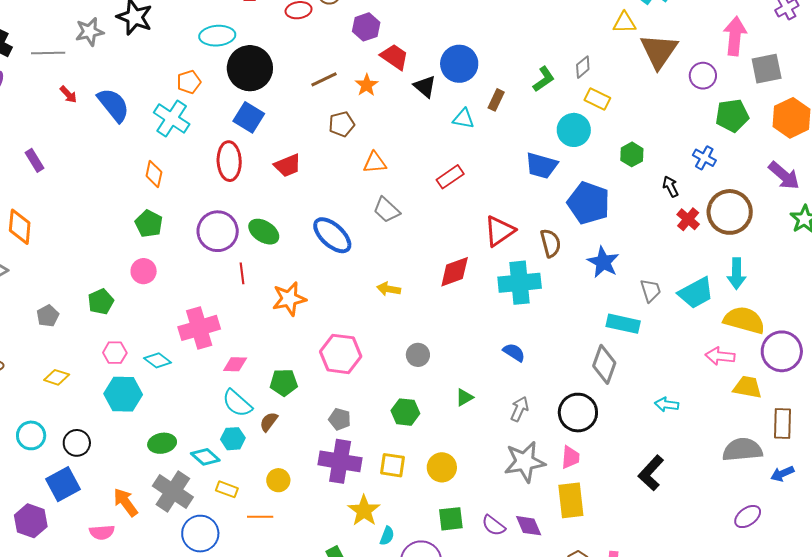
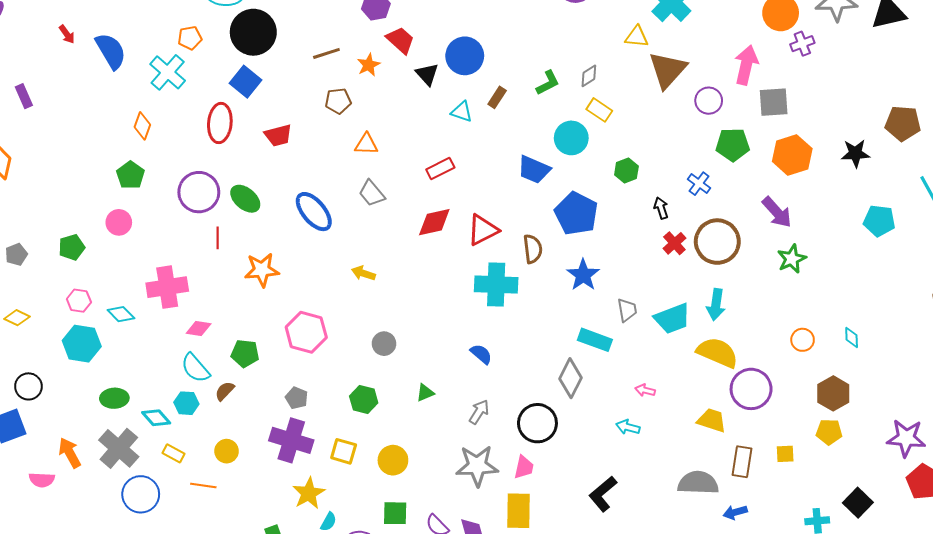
red diamond: (455, 272) -> (434, 222), moved
pink arrow: (720, 356) -> (645, 390), moved, size x0.7

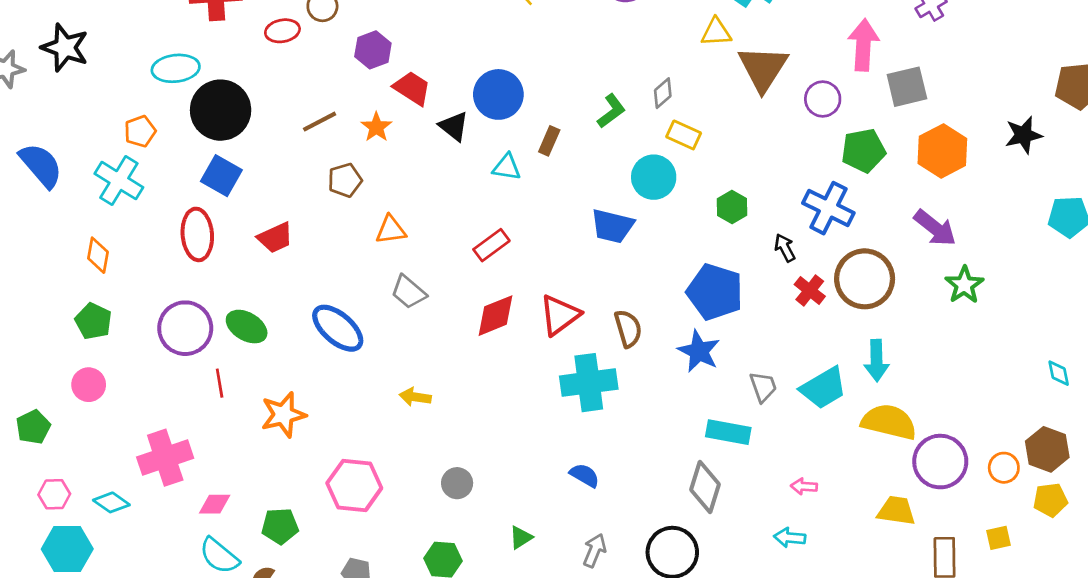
blue cross: (699, 184) -> (828, 208), size x1.6
blue pentagon: (576, 214) -> (715, 292), moved
orange circle: (803, 340) -> (1004, 468), moved

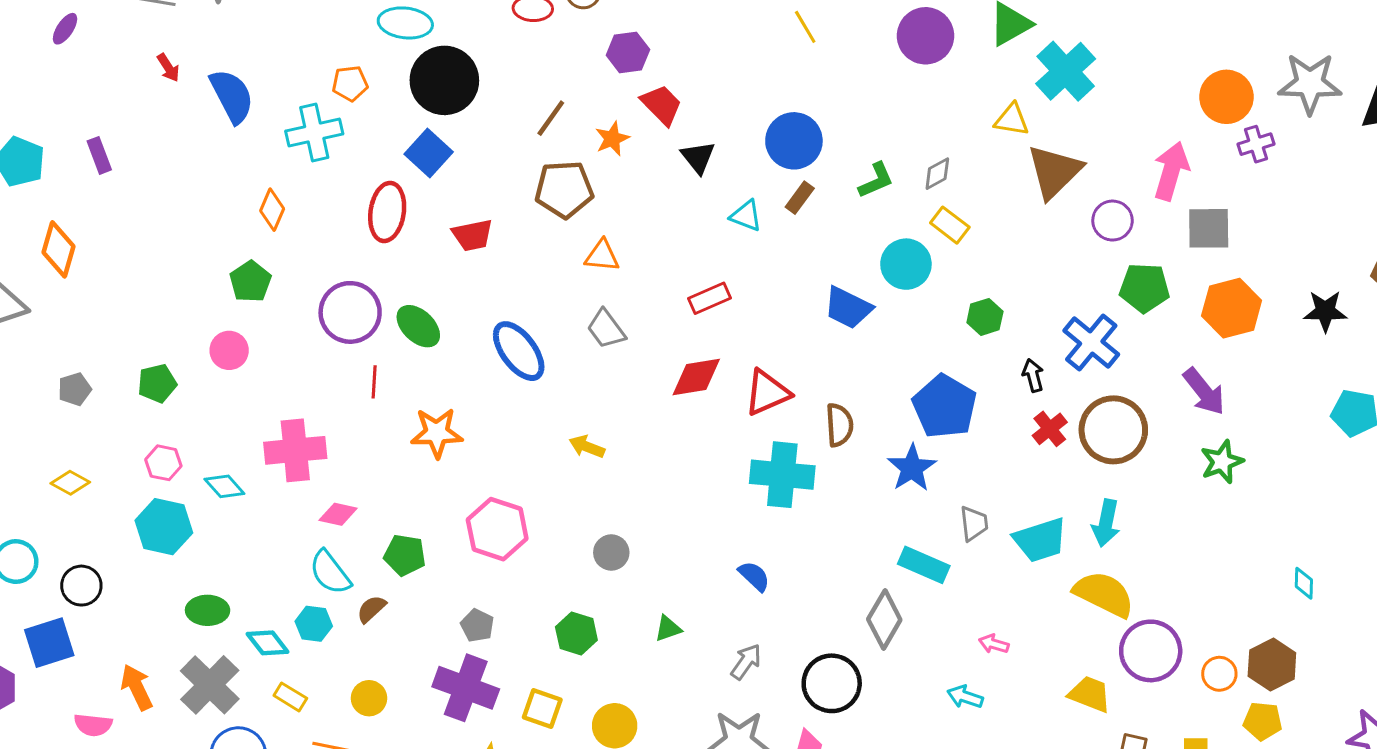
blue circle: (498, 94) -> (794, 141), moved
brown line: (320, 122) -> (551, 118), turned -40
brown pentagon: (345, 180) -> (564, 189), size x1.5
cyan cross: (119, 181) -> (314, 133), turned 33

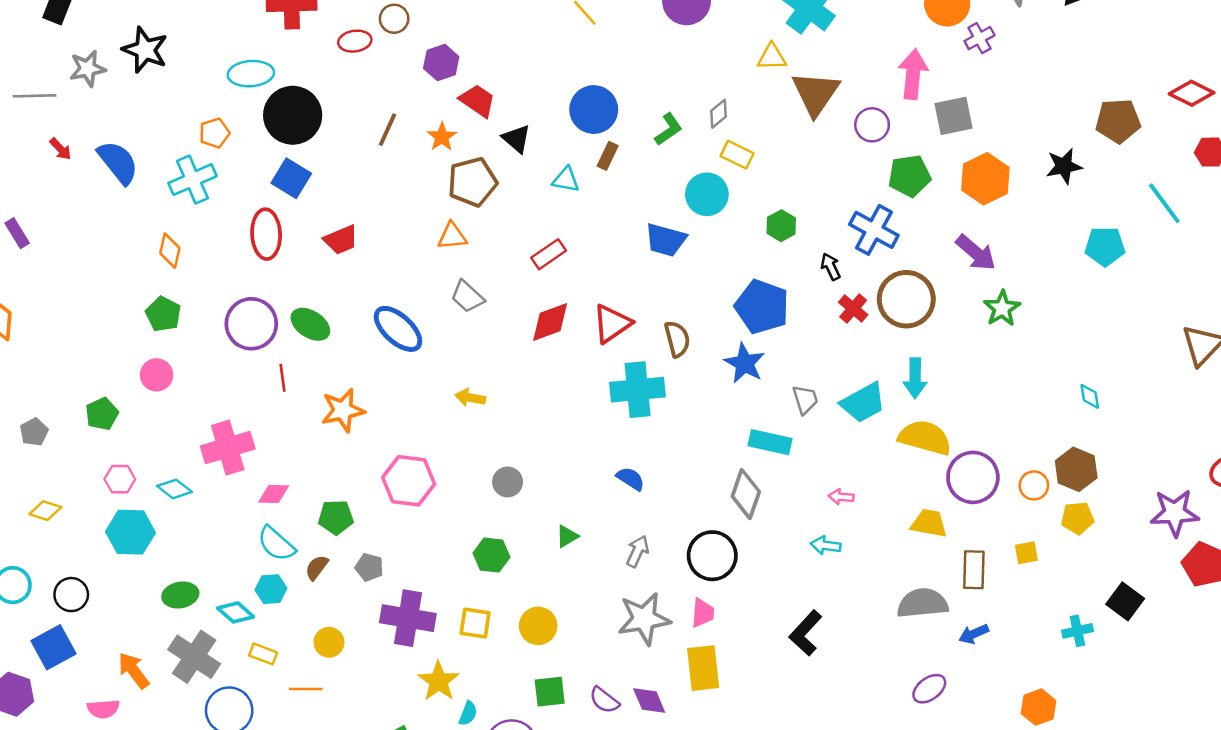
brown pentagon: (564, 189) -> (472, 182), moved
gray pentagon: (477, 625) -> (369, 567), moved

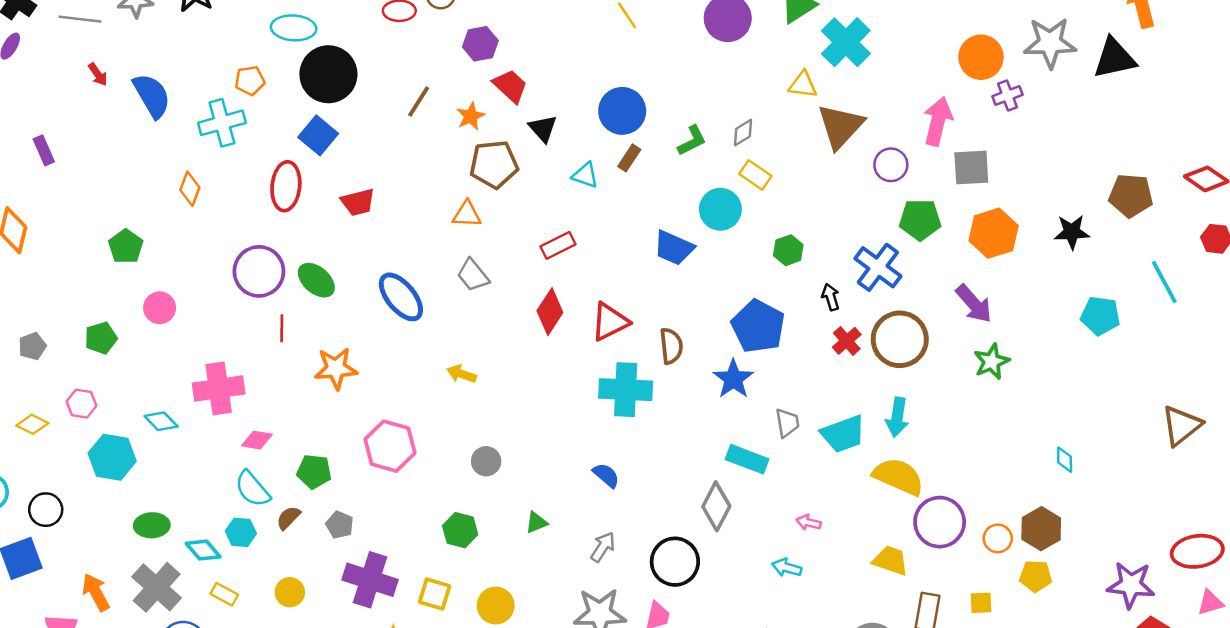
green pentagon: (163, 314) -> (126, 246), moved
red diamond: (550, 322) -> (550, 312), turned -45
pink hexagon: (120, 479) -> (82, 404), moved

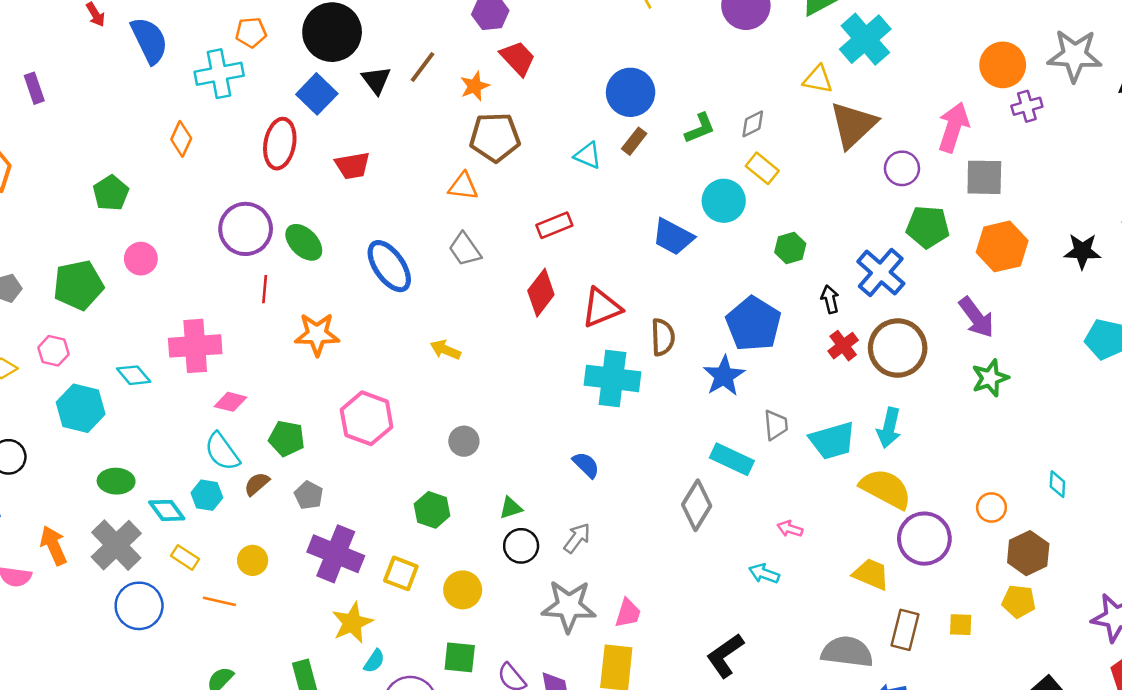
black triangle: (543, 128) -> (376, 80), moved
green pentagon: (101, 338) -> (78, 285), size x1.5
orange circle: (998, 538) -> (991, 507), moved
black circle: (675, 562) -> (521, 546), moved, size x0.7

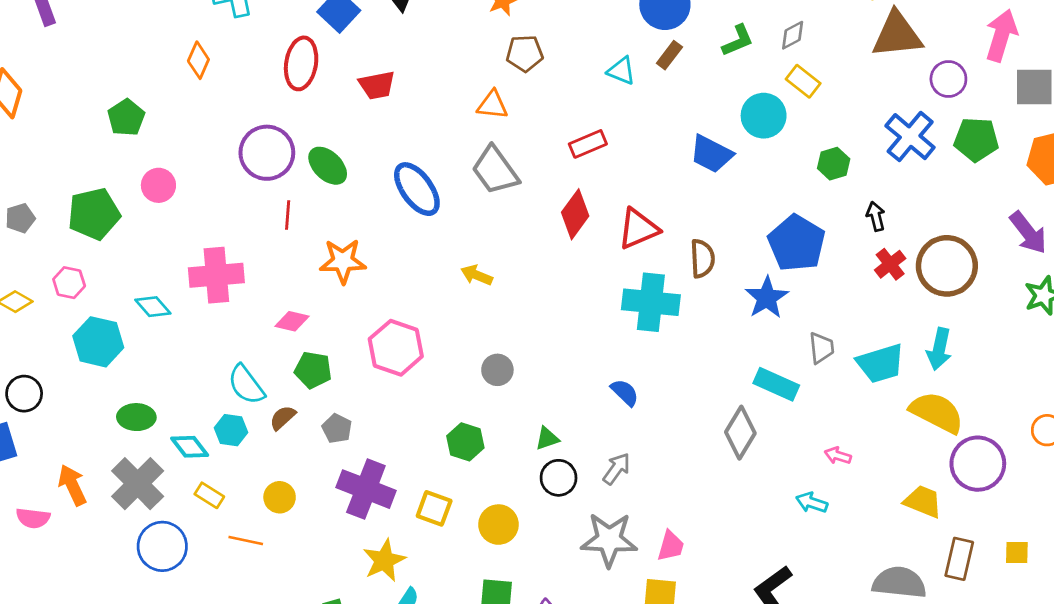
brown triangle: (853, 125) -> (897, 35), turned 38
brown pentagon: (495, 137) -> (525, 53), size x0.7
gray trapezoid: (465, 249) -> (495, 170), size x1.4
blue cross: (881, 272) -> (910, 137), moved
pink diamond: (230, 402) -> (292, 321), moved

